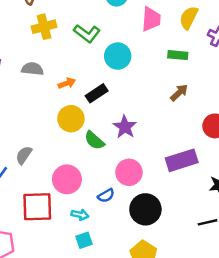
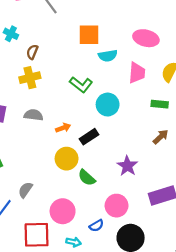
yellow cross: (44, 27) -> (30, 78), moved
purple star: (125, 127) -> (127, 166), moved

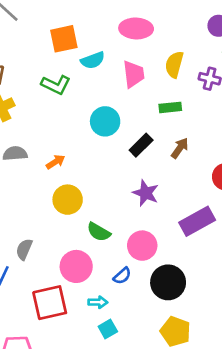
green L-shape: (81, 85) -> (56, 85), moved
black rectangle: (89, 137) -> (141, 145), moved
green semicircle: (87, 178) -> (99, 232), moved

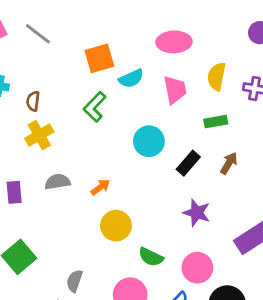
green L-shape: (56, 85) -> (95, 107), turned 112

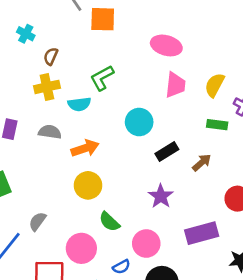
pink ellipse: (174, 42) -> (166, 45), moved
orange square: (99, 58) -> (103, 19), moved
cyan semicircle: (131, 78) -> (79, 104), moved
green rectangle: (216, 122) -> (217, 125), moved
orange arrow: (100, 187) -> (85, 148), size x1.5

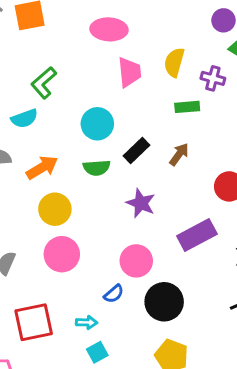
green semicircle: (109, 222) -> (97, 168), moved, turned -35
pink circle: (81, 248) -> (62, 254), moved

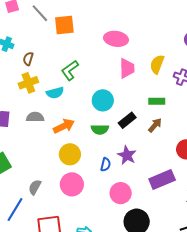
green rectangle: (187, 107) -> (157, 101), moved
blue semicircle: (114, 294) -> (106, 165), moved, turned -40

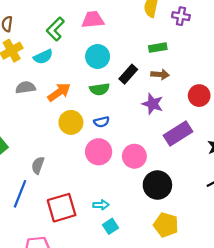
pink trapezoid: (127, 68) -> (93, 20), moved, turned -85
brown arrow: (155, 125) -> (160, 74), turned 63
purple star: (127, 155) -> (153, 104), moved
blue semicircle: (106, 165) -> (102, 122), moved, turned 72
pink circle: (72, 184) -> (99, 152), moved

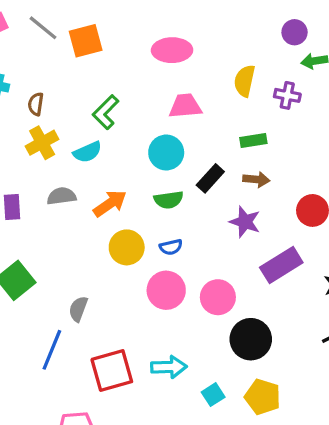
pink trapezoid: (93, 20) -> (185, 106), moved
cyan arrow: (101, 205) -> (169, 367), size x1.5
cyan square: (111, 226) -> (213, 395), moved

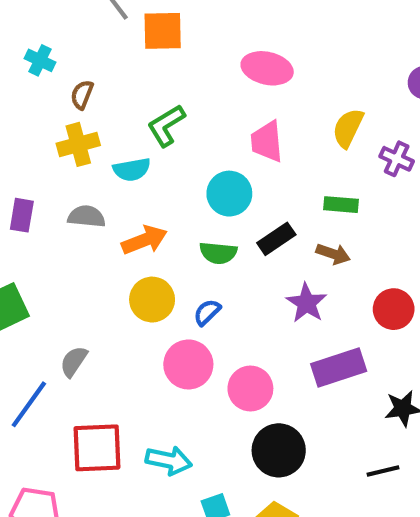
pink trapezoid: (185, 106) -> (267, 141), turned -104
blue semicircle: (171, 247) -> (207, 312), turned 135

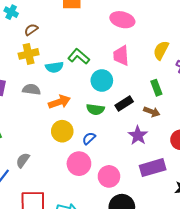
brown semicircle: (82, 95) -> (31, 30), turned 32
green L-shape: (166, 125) -> (79, 56), moved, turned 70
green rectangle: (341, 205) -> (156, 88), turned 63

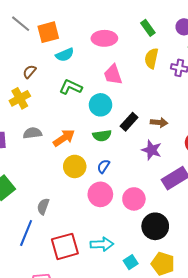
brown semicircle: (31, 30) -> (29, 72), moved
cyan semicircle: (54, 67) -> (65, 55), moved
green rectangle: (156, 88) -> (148, 28), moved

